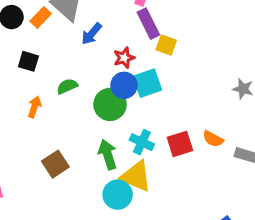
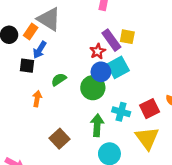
purple rectangle: (148, 24) -> (111, 40), moved
blue arrow: (91, 34) -> (40, 50), moved
green arrow: (108, 155) -> (97, 125), turned 30
yellow triangle: (136, 176) -> (147, 138), moved, turned 40

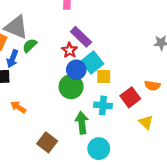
yellow square: (127, 37) -> (104, 77), moved
green semicircle: (59, 79) -> (30, 45), moved
orange arrow: (37, 99) -> (18, 107), turned -56
yellow triangle: (147, 138) -> (146, 122), moved, size x0.6

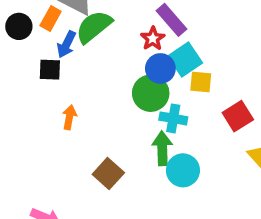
green semicircle: (30, 45) -> (94, 27), size x1.6
cyan cross: (103, 105) -> (173, 118), moved
orange arrow: (18, 107) -> (69, 117), turned 63
cyan circle: (99, 149) -> (183, 170), moved

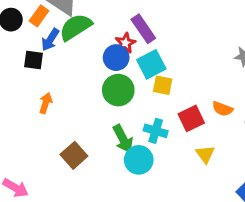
blue circle: (160, 68) -> (116, 58), moved
cyan cross: (173, 118) -> (156, 131), moved
green arrow: (162, 148) -> (123, 139), turned 148

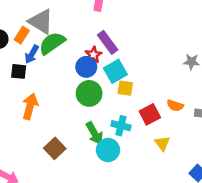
orange arrow: (46, 103) -> (30, 106), size x1.5

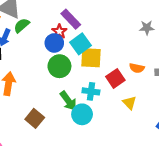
green semicircle: (52, 43) -> (22, 25), size x0.7
yellow square: (125, 88) -> (91, 58), size x1.5

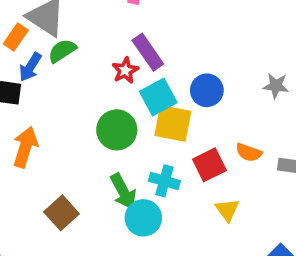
blue circle: (54, 43) -> (207, 90), moved

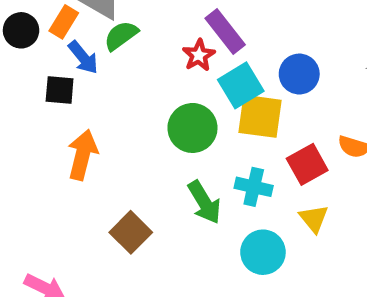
blue arrow: (30, 67) -> (83, 57), turned -68
yellow triangle: (227, 210) -> (314, 219), moved
cyan circle: (143, 218) -> (263, 252), moved

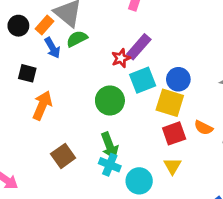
purple rectangle: (225, 32) -> (139, 47), turned 70
black square: (60, 90) -> (27, 73), moved
yellow square: (260, 116) -> (170, 103), moved
cyan cross: (254, 187) -> (110, 165), moved

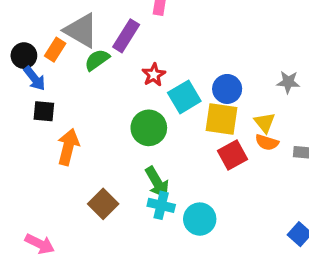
purple rectangle: (139, 47) -> (126, 36), moved
blue arrow: (52, 48) -> (35, 78), moved
yellow triangle: (173, 166) -> (265, 123), moved

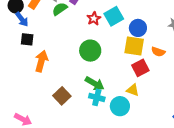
cyan square: (184, 97) -> (114, 16), moved
yellow triangle: (265, 123) -> (133, 90), moved, turned -32
orange semicircle: (267, 142) -> (158, 52), moved
green arrow: (157, 182) -> (95, 83), turned -30

